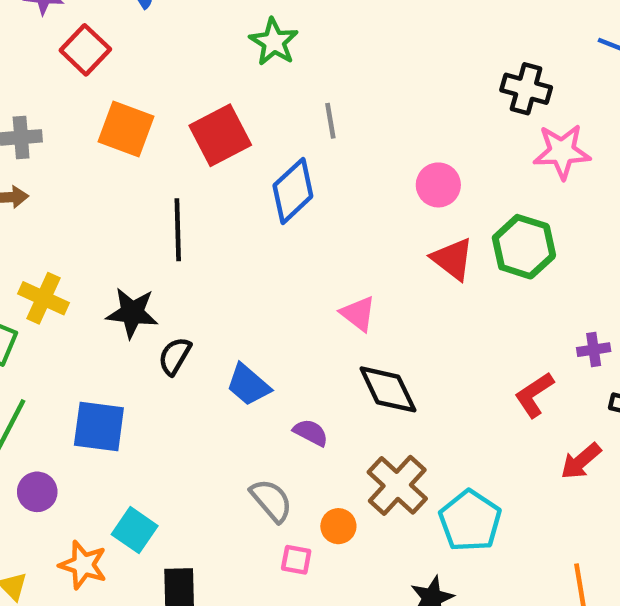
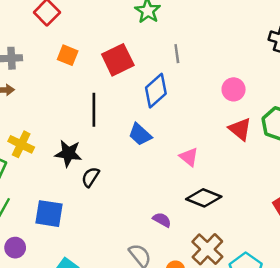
orange square: (126, 129) -> (68, 55), size x0.7
blue trapezoid: (248, 385) -> (140, 134), moved
black diamond: (388, 389) -> (204, 198), turned -44

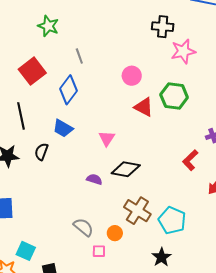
pink triangle: (189, 157) -> (107, 138), turned 36
black semicircle: (90, 177) -> (41, 152), moved
purple semicircle: (162, 220) -> (94, 179), moved

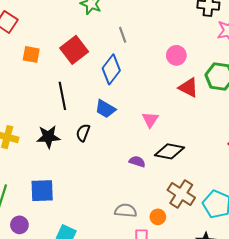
gray semicircle: (83, 227) -> (126, 211), turned -35

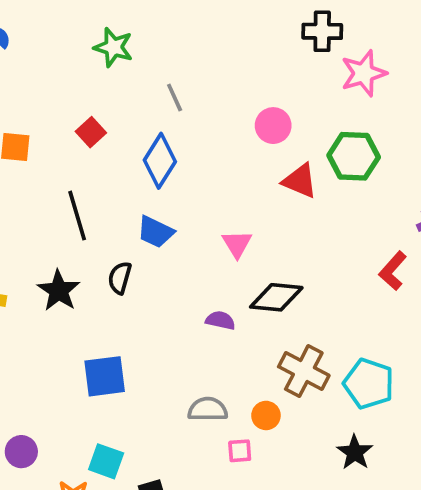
red square: (74, 50) -> (91, 132), size x0.6
black star: (48, 137) -> (59, 291), turned -30
blue square: (42, 191) -> (105, 376), moved

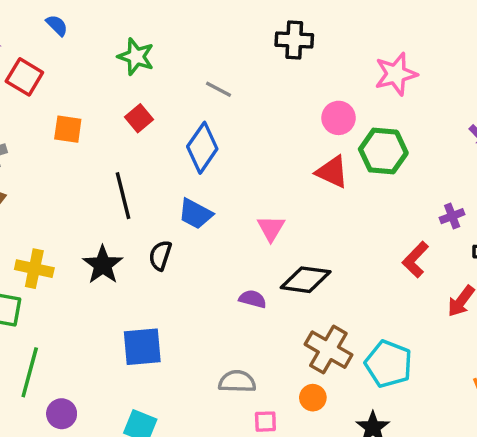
black cross: (322, 31) -> (294, 40), moved
green star: (113, 47) -> (136, 57), moved
gray line: (175, 98) -> (218, 89), turned -40
pink circle: (273, 126) -> (339, 118), moved
orange circle: (266, 415) -> (313, 398), moved

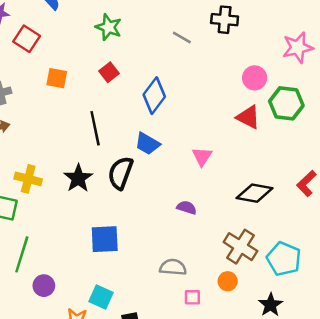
gray line: (218, 89) -> (182, 37), moved
black semicircle: (160, 255) -> (120, 173), size x1.5
black diamond: (306, 280) -> (255, 193), moved

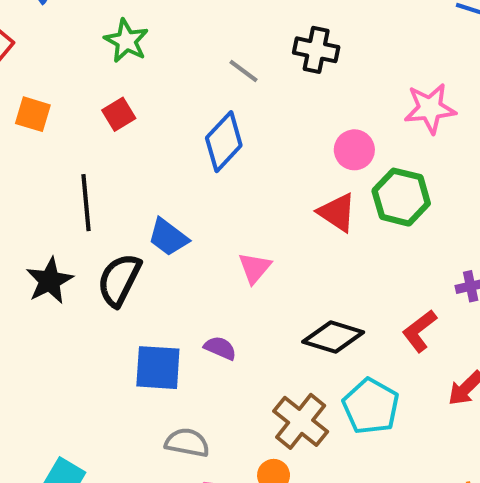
blue diamond: (154, 96) -> (224, 142), moved
blue square: (105, 239) -> (158, 368), moved
cyan pentagon: (284, 259) -> (371, 406), moved

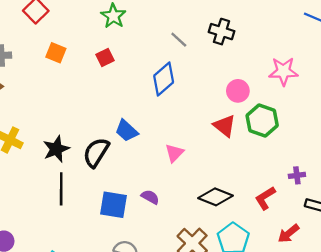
black line: (86, 203) -> (61, 189), moved

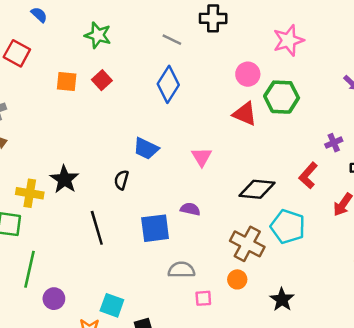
orange square: (56, 53) -> (67, 82), moved
black star: (56, 149) -> (64, 179), moved
black semicircle: (96, 152) -> (121, 180), size x0.6

